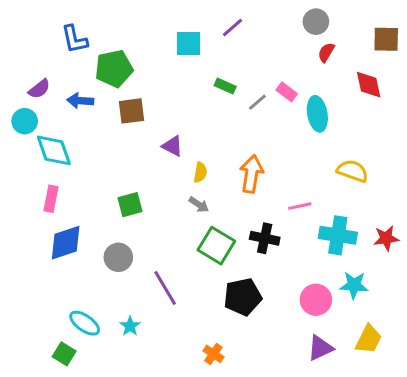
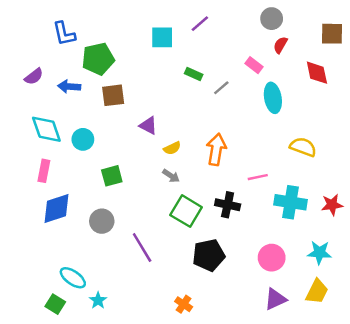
pink rectangle: (287, 92) -> (254, 65), moved
cyan circle: (25, 121) -> (83, 139), moved
yellow semicircle: (200, 172) -> (172, 148), turned 54
cyan star: (354, 285) -> (319, 253), moved
cyan star: (130, 326) -> (98, 300), moved

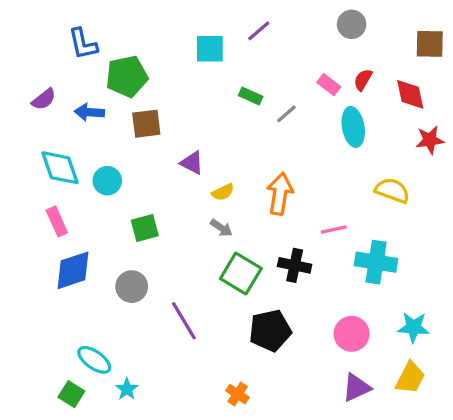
red semicircle: (280, 45) -> (363, 80), moved
pink rectangle: (44, 171) -> (57, 221), turned -35
red star: (332, 205) -> (430, 140), moved

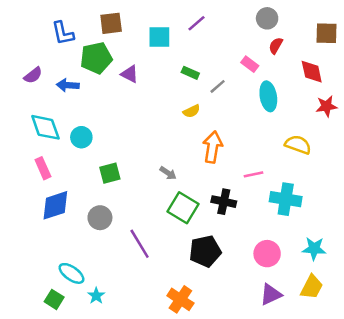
red semicircle: (363, 80) -> (276, 46), moved
brown square: (146, 124) -> (111, 23), moved
purple triangle: (192, 163) -> (130, 74), moved
yellow semicircle: (223, 192) -> (192, 111), moved
orange cross: (238, 394) -> (180, 299), size x1.5

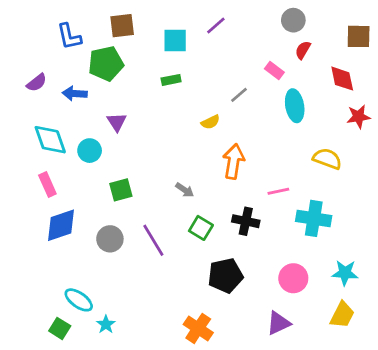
green rectangle: (190, 73) -> (171, 80), moved, turned -35
purple triangle: (130, 74) -> (117, 122), moved, turned 30
green square: (183, 208) -> (201, 228), size x0.7
purple line: (140, 244) -> (153, 240), moved
purple triangle: (271, 294) -> (278, 323), moved

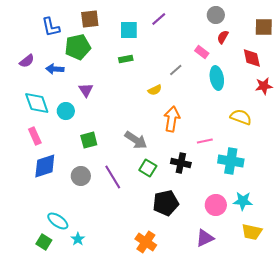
gray arrow: (185, 190) -> (136, 140), size x1.6
cyan star: (345, 273) -> (243, 201), moved
yellow trapezoid: (342, 315) -> (252, 232), turned 75

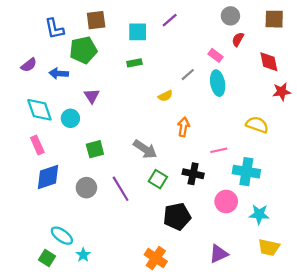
brown square: (264, 27) -> (274, 19), moved
cyan ellipse: (217, 78) -> (218, 83), moved
orange arrow: (172, 119) -> (183, 127), size x0.7
pink circle: (216, 205) -> (226, 202), moved

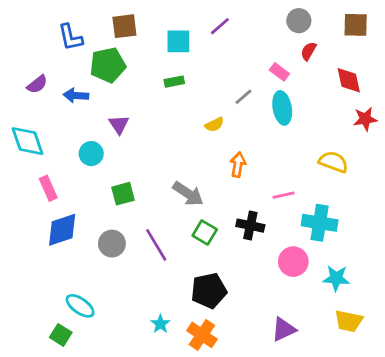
cyan diamond: (39, 110) -> (27, 141), moved
black pentagon: (177, 216) -> (209, 291), moved
cyan star: (83, 255) -> (160, 324), moved

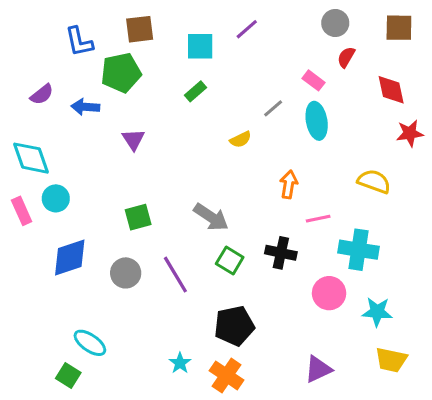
green rectangle: (174, 82) -> (196, 91), turned -30
cyan circle: (91, 154) -> (56, 198), moved
orange arrow: (238, 165) -> (289, 184), moved
pink rectangle: (48, 188) -> (22, 211), moved

